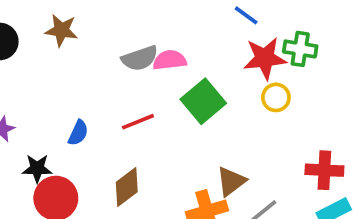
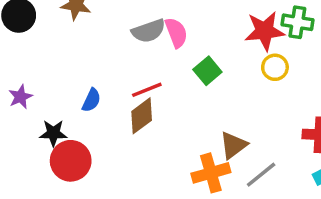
pink semicircle: (170, 60) -> (176, 33), turned 76
green square: (203, 101) -> (207, 71), size x0.7
brown diamond: (127, 187) -> (142, 116), moved

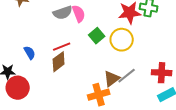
yellow circle: (275, 67) -> (122, 40), moved, size x1.5
blue semicircle: (91, 100) -> (30, 53), turned -56
gray line: (261, 175) -> (127, 76), moved

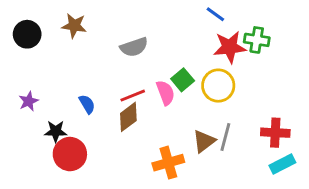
pink semicircle: (79, 14) -> (165, 93), moved
gray line: (127, 76) -> (225, 137), turned -36
orange cross: (99, 95) -> (168, 163), moved

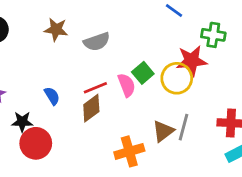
brown star: (74, 26) -> (56, 29), moved
red star: (230, 47) -> (192, 61), moved

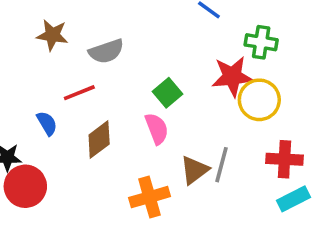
yellow circle: (177, 78) -> (259, 100), moved
pink semicircle: (127, 85) -> (157, 129), moved
red line: (95, 88) -> (79, 93), moved

